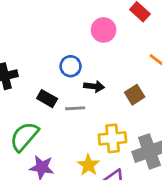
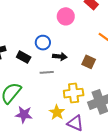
brown square: (135, 95) -> (89, 62), turned -32
black rectangle: (47, 99) -> (24, 57), moved

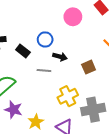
brown square: (89, 62) -> (89, 67), turned 32
yellow cross: (74, 93) -> (68, 96), turned -30
yellow star: (57, 112) -> (36, 122), moved

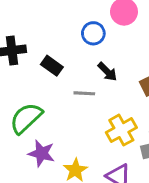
blue circle: (45, 39) -> (93, 33), moved
black arrow: (60, 57) -> (107, 72), turned 32

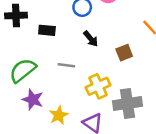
black rectangle: (52, 66) -> (47, 30), turned -35
gray line: (84, 93) -> (66, 65), moved

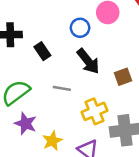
black rectangle: (47, 30) -> (42, 51), turned 49
black arrow: (91, 39) -> (88, 61), size x1.5

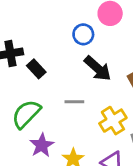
black rectangle: (42, 51) -> (36, 69), moved
purple star: (26, 124) -> (42, 145), turned 30

